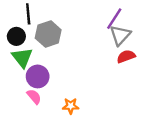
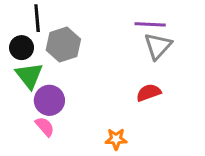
purple line: (114, 19) -> (150, 24), turned 60
red semicircle: (126, 56) -> (149, 93), moved
orange star: (71, 106) -> (116, 139), moved

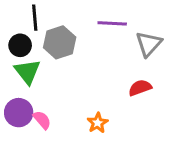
purple line: (150, 24) -> (112, 23), moved
purple circle: (49, 100) -> (19, 113), moved
orange star: (116, 139) -> (98, 123), moved, turned -30

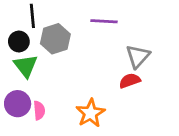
gray triangle: (149, 44) -> (138, 56), moved
pink semicircle: (42, 120) -> (39, 110), turned 36
orange star: (98, 123) -> (91, 113), size x1.5

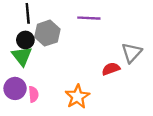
black circle: (19, 41) -> (25, 40), moved
gray triangle: (138, 56) -> (132, 53), moved

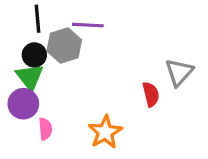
purple line: (89, 18) -> (88, 25), moved
red semicircle: (111, 69) -> (151, 94), turned 96
purple circle: (15, 88) -> (23, 104), moved

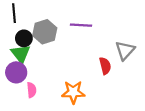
black line: (37, 19) -> (14, 13), moved
purple line: (88, 25) -> (81, 25), moved
orange star: (105, 132) -> (73, 92), turned 30

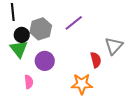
purple line: (81, 25) -> (74, 23), turned -42
purple circle: (16, 72) -> (45, 61), moved
orange star: (73, 92) -> (82, 84), moved

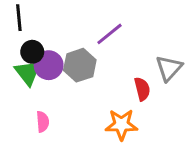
gray hexagon: (41, 29) -> (80, 65), moved
purple circle: (45, 61) -> (49, 65), moved

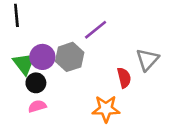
black circle: (32, 52) -> (36, 83), moved
pink semicircle: (43, 122) -> (37, 106), turned -102

